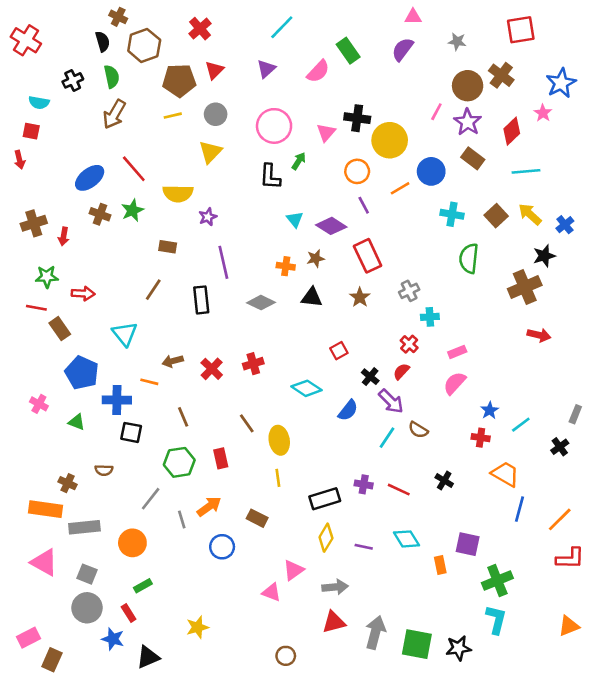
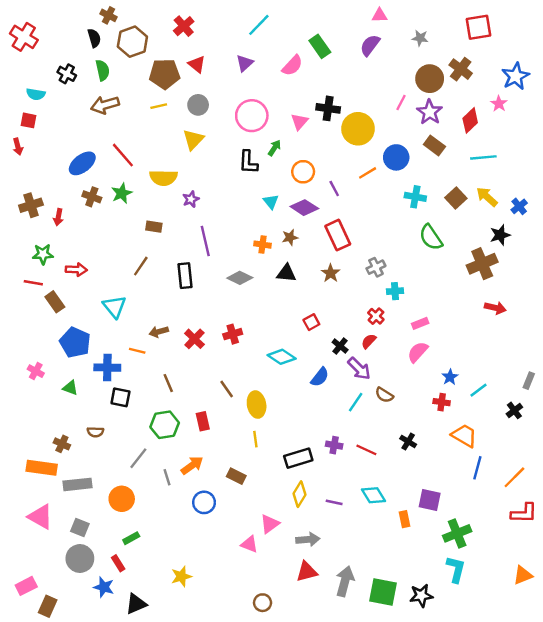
red triangle: (214, 70) -> (197, 64), turned -36
black cross: (73, 80) -> (67, 74), turned -36
brown arrow: (114, 114) -> (105, 105), turned 44
orange circle: (357, 171) -> (303, 172), moved
green semicircle: (469, 258) -> (431, 237), turned -40

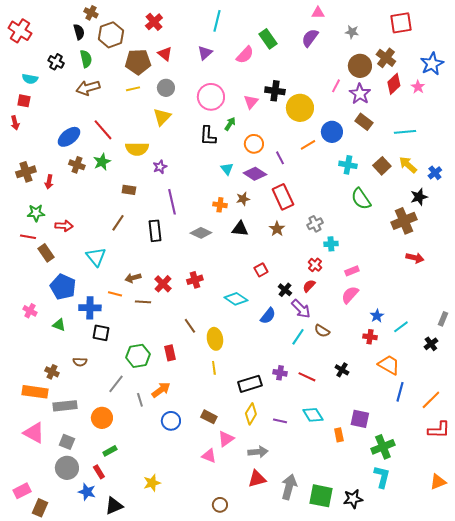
cyan line: (259, 25) -> (217, 21), turned -30
red diamond: (470, 120) -> (394, 84), moved
brown line: (168, 383) -> (143, 302), moved, turned -63
brown rectangle: (236, 476) -> (209, 417), moved

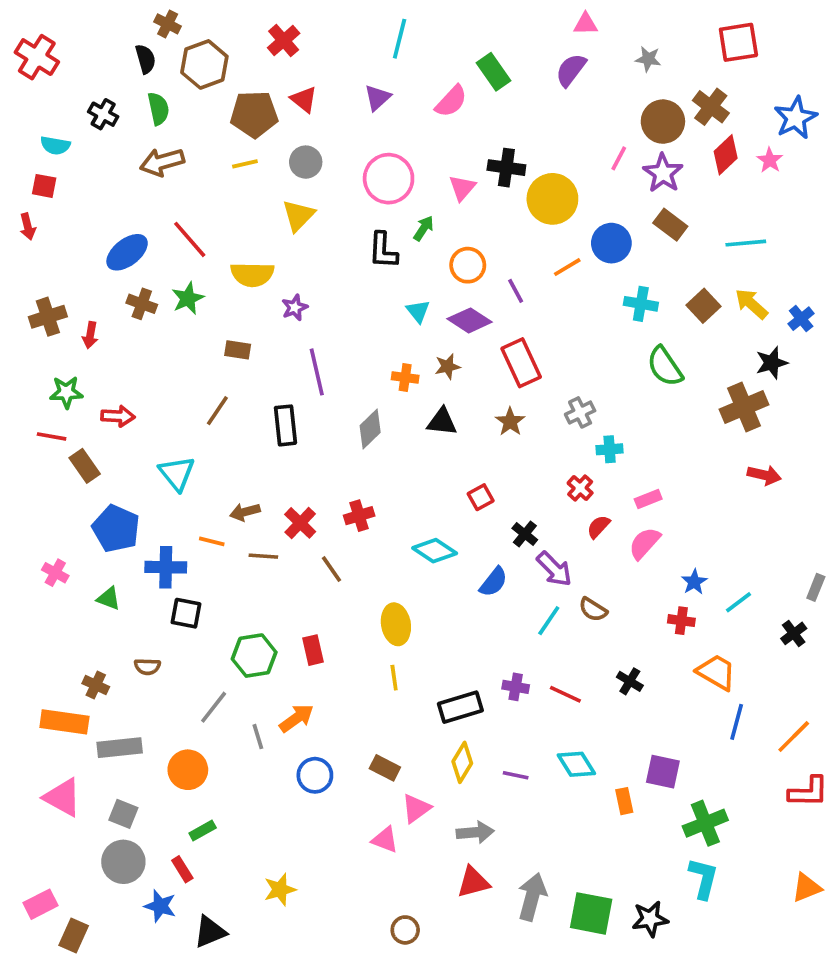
gray diamond: (201, 233) -> (370, 429), turned -70
red semicircle: (309, 286) -> (598, 527), moved
brown line: (190, 326) -> (331, 569), moved

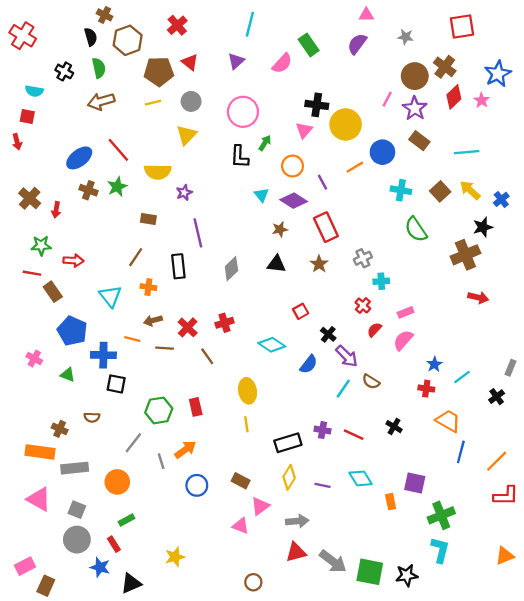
pink triangle: (462, 188) -> (304, 130), moved
brown cross: (48, 317) -> (30, 198), turned -30
orange cross: (405, 378) -> (148, 287), moved
gray arrow: (532, 897) -> (333, 561), turned 112

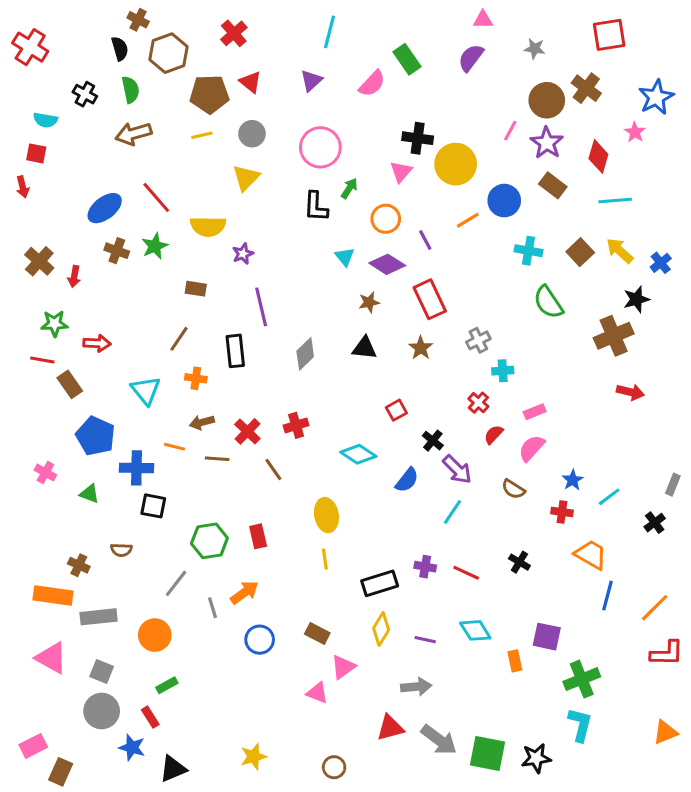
red diamond: (454, 97) -> (598, 156), moved, turned -30
brown semicircle: (371, 382) -> (513, 489), moved
gray arrow: (297, 521) -> (416, 687), moved
yellow star: (175, 557) -> (254, 757), moved

